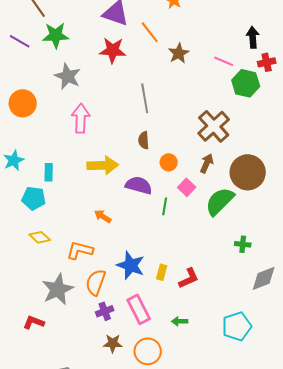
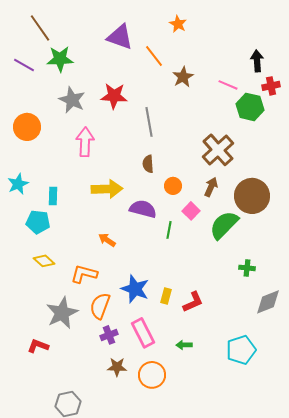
red star: (113, 50) -> (114, 96), moved

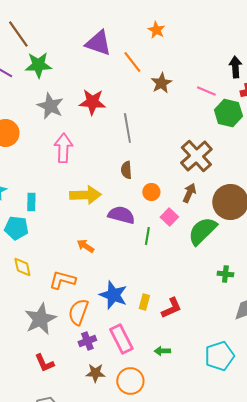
yellow diamond: (44, 261) -> (22, 267), turned 35
red L-shape: (38, 346) -> (44, 363), moved, turned -135

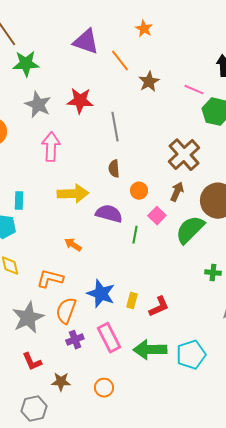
green arrow: (162, 351) -> (150, 350), size x2.0
cyan pentagon: (219, 356) -> (191, 355), moved
brown star: (95, 373) -> (61, 382), moved
orange circle: (130, 381) -> (104, 388), moved, size x0.7

